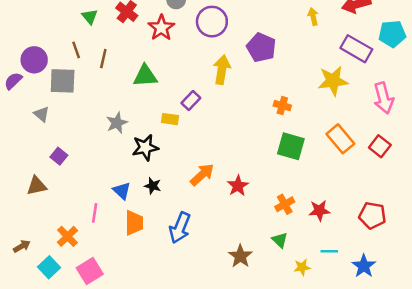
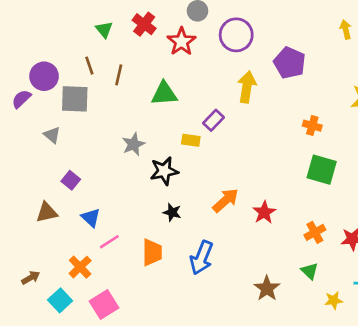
blue triangle: (122, 191) -> (91, 218), moved
pink line: (95, 213) -> (109, 242), turned 48

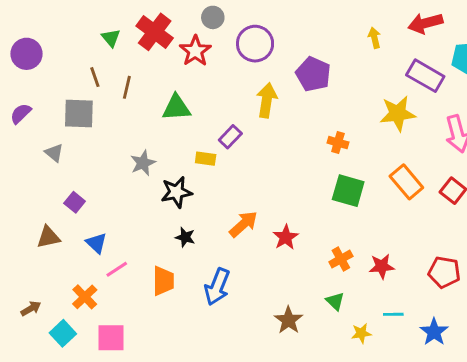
red cross: (144, 24) -> (155, 32), size x1.4
purple circle: (44, 76) -> (26, 54), moved
pink square: (104, 304) -> (111, 338), turned 32

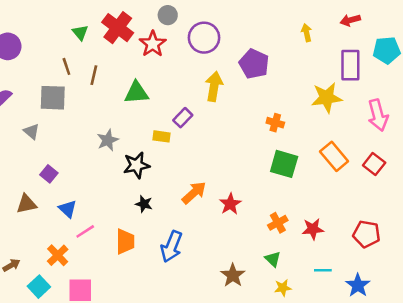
red arrow: (425, 23) -> (350, 20), size x0.7
purple rectangle: (425, 76) -> (350, 65), turned 60
yellow star: (361, 333) -> (283, 288), moved

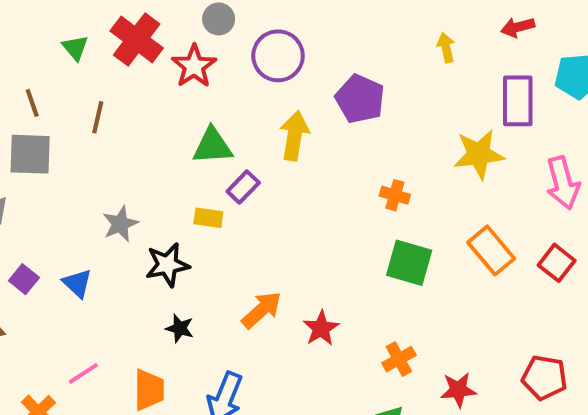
brown line: (66, 66) -> (32, 103), moved
green triangle: (136, 93) -> (212, 146), moved
blue triangle: (68, 209) -> (77, 283), moved
red star: (313, 229) -> (458, 390), moved

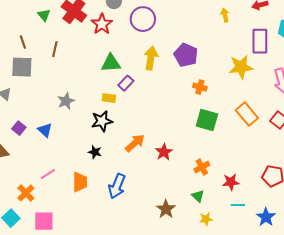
purple pentagon: (360, 99) -> (186, 55), moved
black star: (167, 265) -> (102, 121), moved

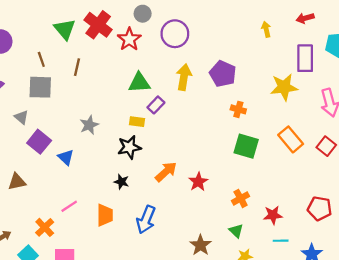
green triangle: (44, 15) -> (65, 29), size x1.5
purple square: (19, 128) -> (39, 142), moved, size x1.5

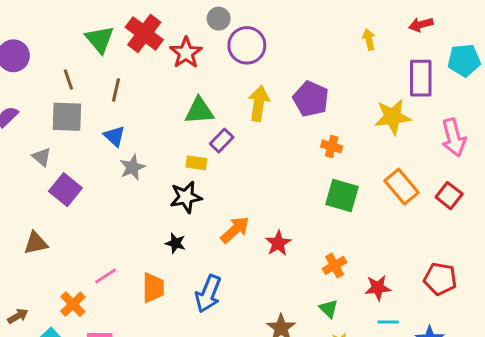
gray circle: (143, 14) -> (219, 19), moved
blue triangle: (66, 157) -> (115, 136), moved

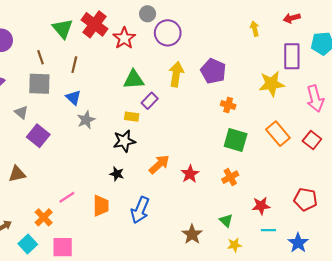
orange cross: (335, 265) -> (230, 177), moved

